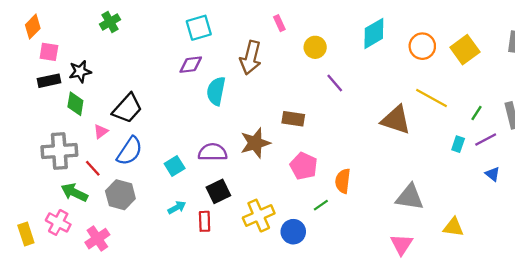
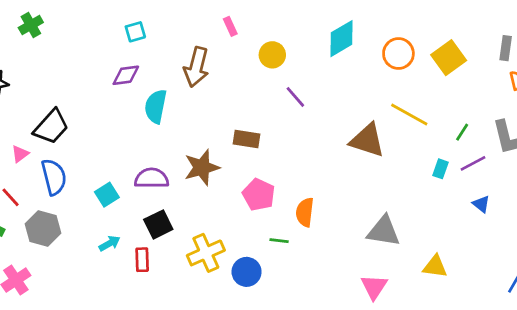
cyan square: (199, 28) -> (135, 32), size x0.7
blue semicircle: (130, 151) -> (54, 177), turned -48
green line: (321, 205) -> (279, 241), turned 42

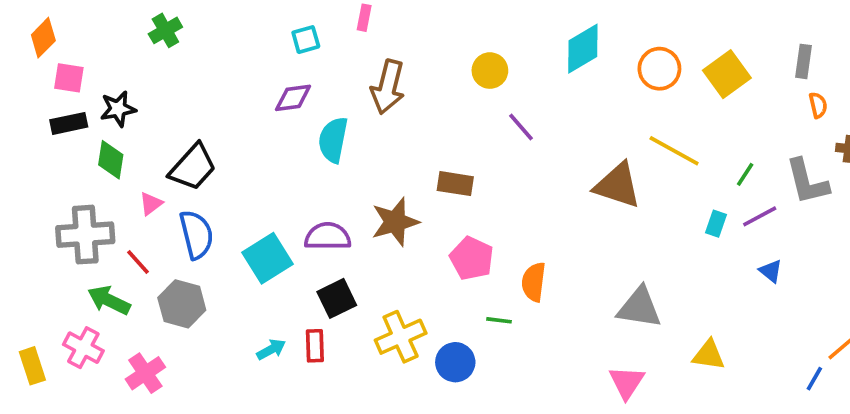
pink rectangle: (230, 26) -> (364, 18), moved, turned 36
cyan square: (107, 195) -> (268, 258), size x1.5
cyan arrow: (110, 243) -> (271, 349), moved

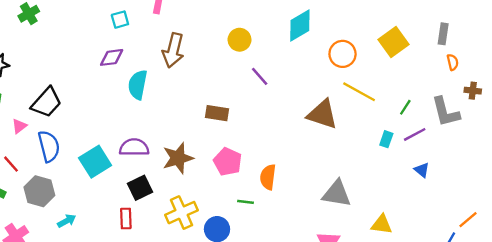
orange circle: (659, 69) -> (343, 54), moved
brown star: (395, 222) -> (178, 158), moved
cyan arrow: (271, 349) -> (67, 221), moved

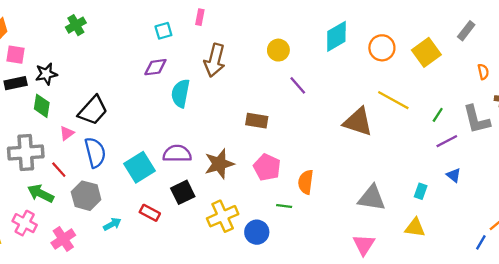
gray rectangle: (443, 34) -> (466, 31), moved, turned 30
orange circle: (343, 54) -> (382, 48), moved
cyan rectangle: (386, 139) -> (421, 191), moved
red rectangle: (126, 218) -> (150, 213), moved, turned -60

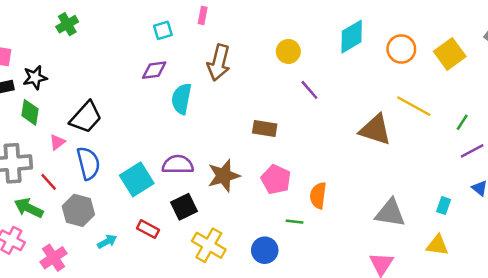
yellow cross: (223, 216) -> (209, 245), moved, turned -36

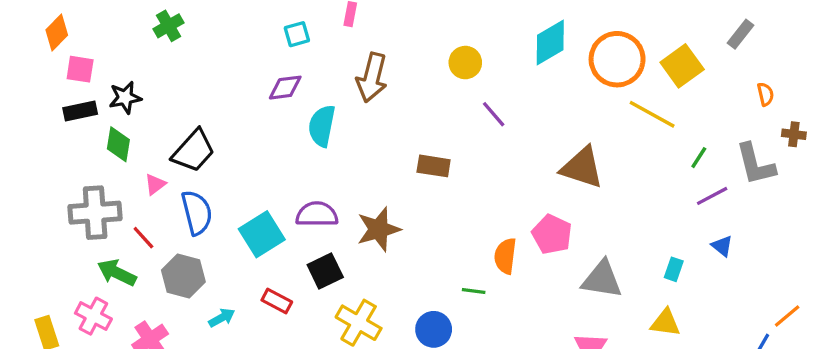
orange circle: (401, 49) -> (617, 59), size x1.4
yellow line: (414, 106) -> (652, 114), moved
pink pentagon: (276, 179) -> (552, 234), moved

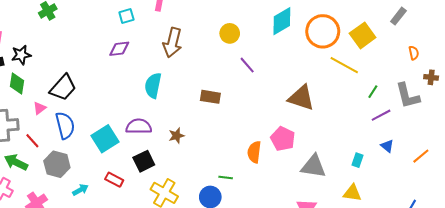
cyan semicircle: (322, 126) -> (153, 86), moved
brown star: (379, 229) -> (177, 136), size x0.6
green line: (474, 291) -> (226, 178), moved
orange line: (787, 316) -> (421, 156), moved

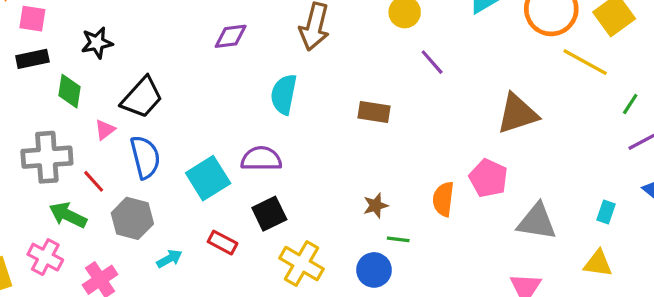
black star: (21, 55) -> (97, 43), moved
brown triangle: (301, 98) -> (517, 114), turned -36
brown star: (177, 136) -> (376, 206), moved

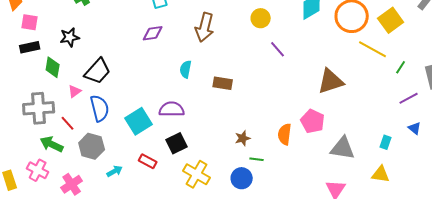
cyan semicircle: (284, 94) -> (186, 69), size x0.7
green line: (630, 104) -> (401, 67), moved
brown rectangle: (374, 112) -> (223, 83), moved

